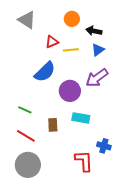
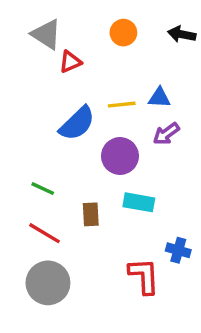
black arrow: (94, 31) -> (182, 34), moved
red triangle: (52, 42) -> (70, 62), moved
yellow line: (71, 50) -> (122, 105), moved
blue triangle: (98, 50) -> (159, 98), moved, turned 40
purple arrow: (97, 78) -> (166, 134), size x0.7

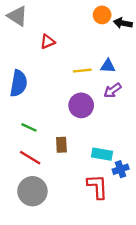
orange circle: (123, 33) -> (102, 15), moved
gray triangle: (46, 34) -> (17, 16), moved
blue semicircle: (77, 123) -> (19, 83), moved, turned -36
cyan rectangle: (139, 202) -> (102, 154), moved
blue cross: (178, 250) -> (121, 169), turned -35

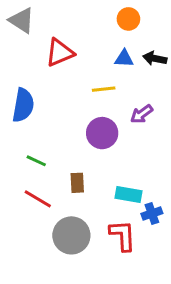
black arrow: (123, 23) -> (155, 58), moved
red triangle: (48, 42) -> (60, 53), size x1.5
blue triangle: (108, 66) -> (124, 58), moved
gray circle: (32, 191) -> (71, 235), moved

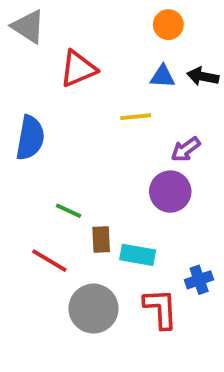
purple circle: (102, 133) -> (170, 192), moved
green line: (36, 161) -> (69, 211), moved
cyan rectangle: (128, 194) -> (138, 255), moved

